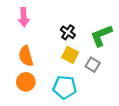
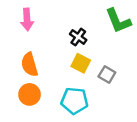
green L-shape: (101, 36) -> (118, 21), moved, turned -90

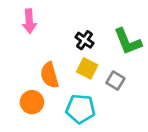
green L-shape: (118, 21) -> (128, 41), moved
orange semicircle: (30, 64) -> (49, 75), moved

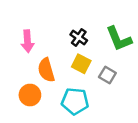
pink arrow: (29, 21) -> (27, 41), moved

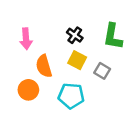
green L-shape: (119, 39) -> (113, 36), turned 32

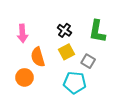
yellow square: (77, 60) -> (67, 52), turned 35
cyan pentagon: (71, 96) -> (75, 83), moved

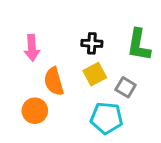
black cross: (64, 30) -> (92, 43), turned -32

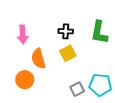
gray square: (126, 87) -> (77, 89), moved, turned 32
cyan pentagon: (107, 118) -> (100, 85), moved

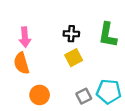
orange semicircle: (38, 59) -> (21, 63), moved
orange circle: (25, 80) -> (40, 95), moved

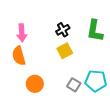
black cross: (71, 34) -> (63, 30), turned -32
gray square: (84, 96) -> (74, 85), turned -32

